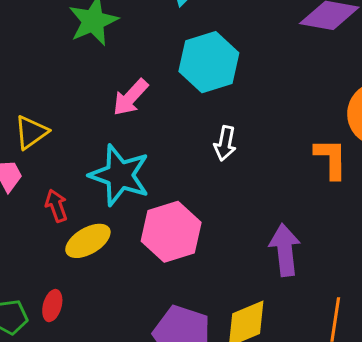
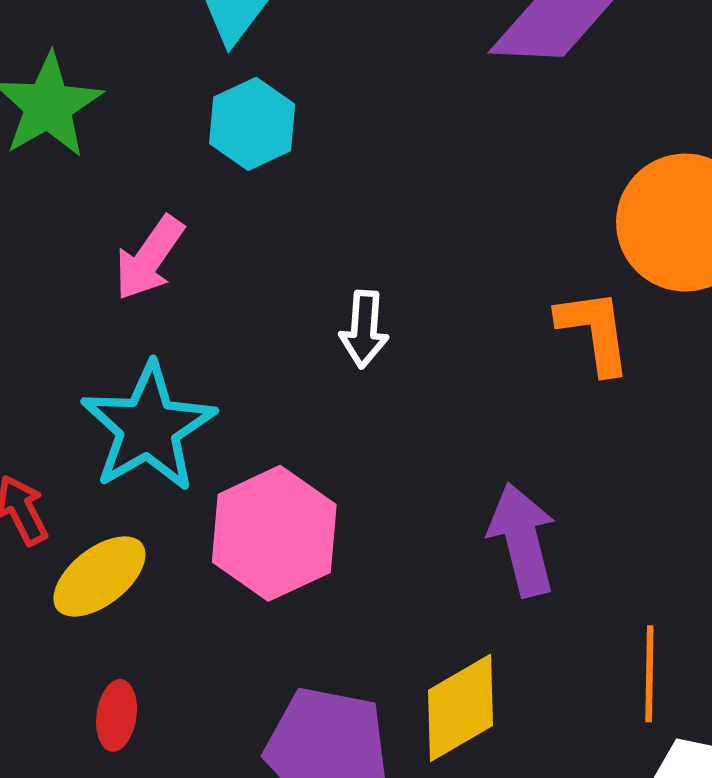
cyan hexagon: (209, 62) -> (252, 124), moved, size x0.7
cyan star: (120, 175) -> (148, 427), turned 30
red ellipse: (52, 306) -> (116, 715), moved

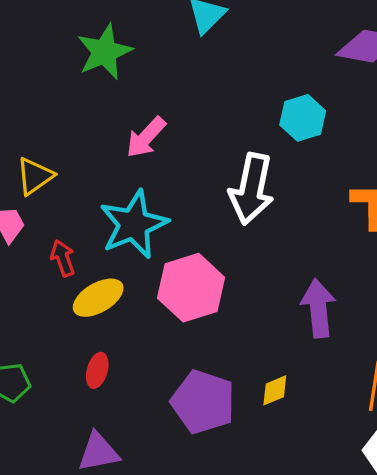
cyan hexagon: (252, 124) -> (303, 118), moved
white arrow: (364, 329) -> (252, 189), size x1.8
yellow diamond: (461, 708) -> (275, 390), size x0.6

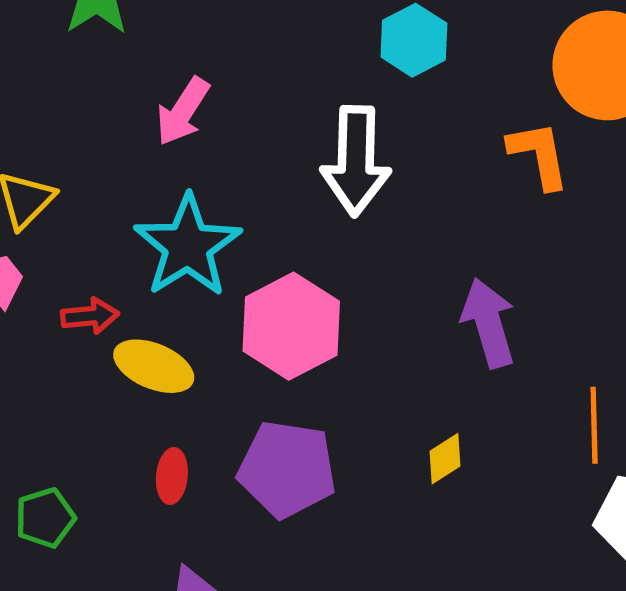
red arrow: (63, 258) -> (90, 316), turned 114
yellow ellipse: (98, 298) -> (154, 366), turned 63
purple pentagon: (203, 402) -> (287, 469), moved

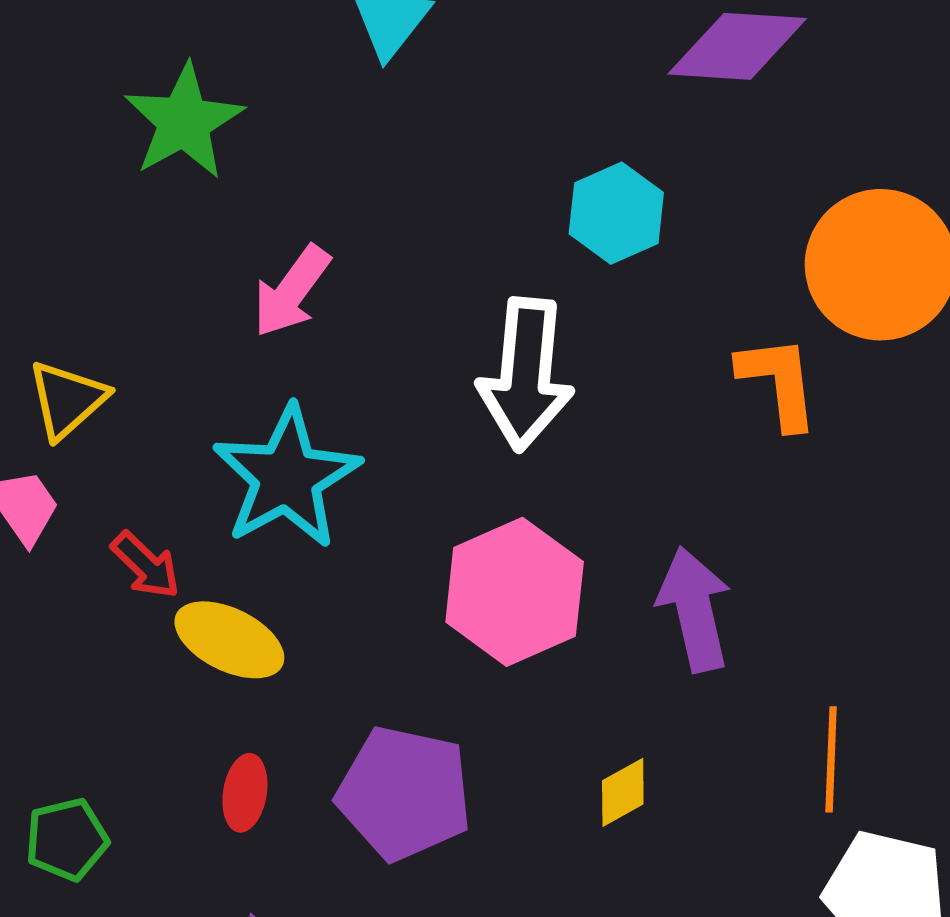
red arrow: (90, 316) -> (146, 565), turned 46
pink hexagon: (291, 326) -> (515, 592), moved

